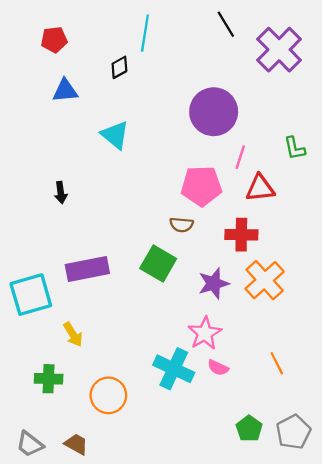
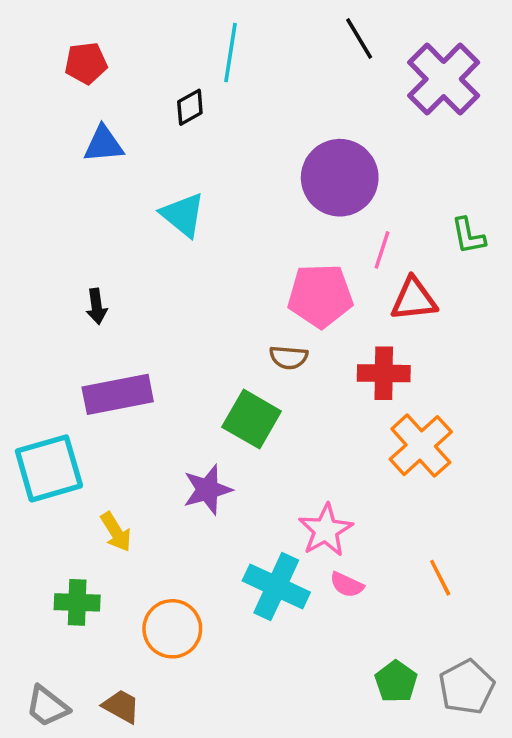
purple rectangle: (87, 269) -> (118, 394), moved
purple star: (214, 283) -> (208, 490), moved

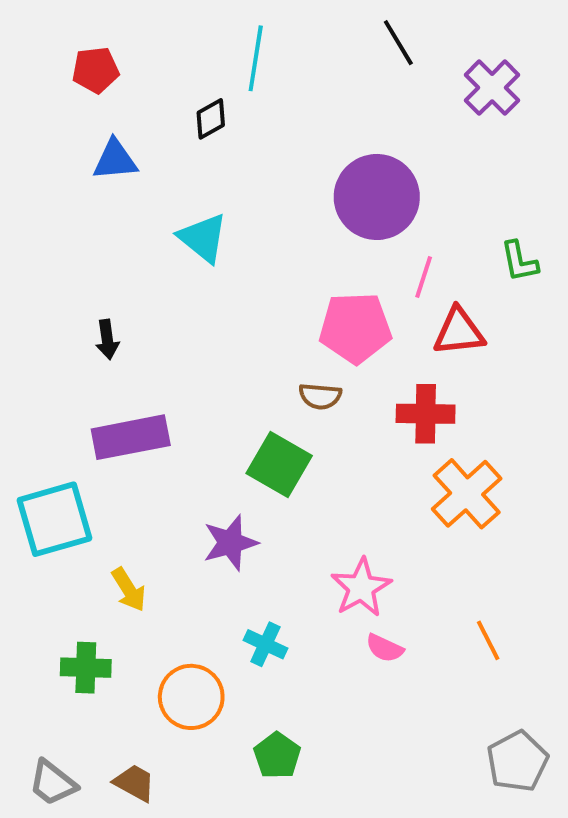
purple cross: (444, 79) -> (492, 88), size x0.7
cyan cross: (276, 586) -> (265, 644), moved, size x0.6
green pentagon: (396, 682) -> (277, 756), moved

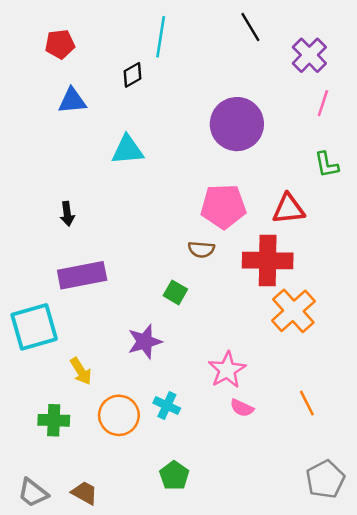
cyan triangle: (203, 238) -> (127, 150), turned -44
pink line: (424, 277) -> (323, 103), moved
red cross: (426, 414) -> (268, 260), size x1.4
green square: (279, 465) -> (175, 292), size x0.6
orange circle: (191, 697) -> (119, 415), moved

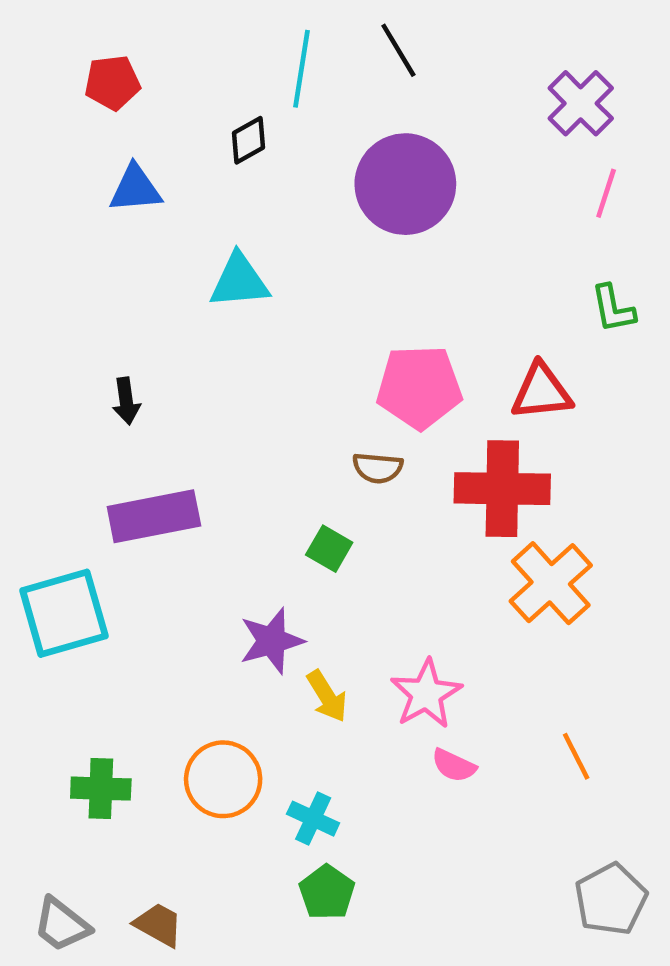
black line: (250, 27) -> (398, 50), moved
purple circle: (237, 124) -> (405, 184), moved
yellow arrow: (81, 371) -> (327, 696), moved
cyan cross: (167, 406) -> (313, 819), moved

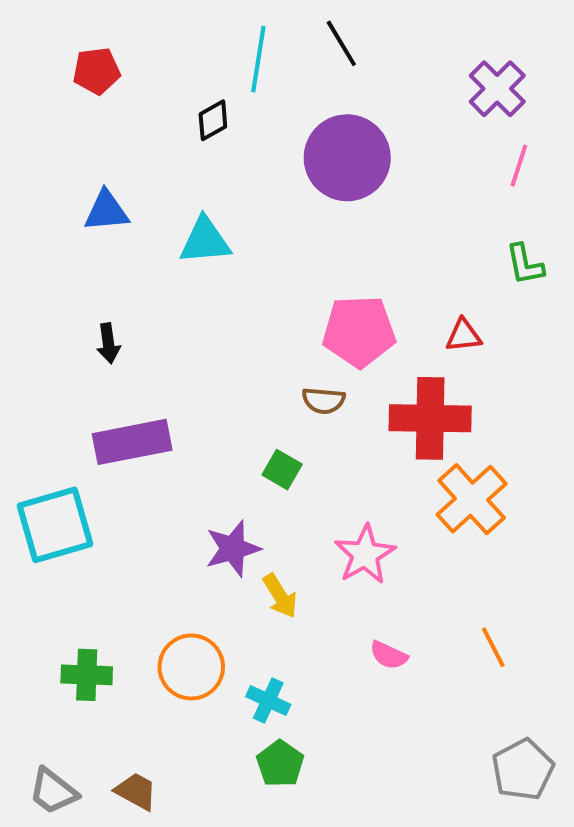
blue triangle: (135, 189) -> (106, 211), moved
red triangle: (541, 392) -> (464, 335), size x0.7
pink star: (426, 694) -> (365, 554), moved

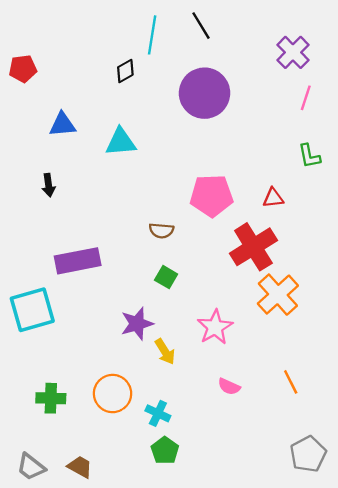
red pentagon: (97, 71) -> (23, 69), moved
black arrow: (108, 343) -> (48, 185), moved
brown semicircle: (324, 401) -> (161, 231), moved
red cross: (430, 418) -> (253, 247), turned -33

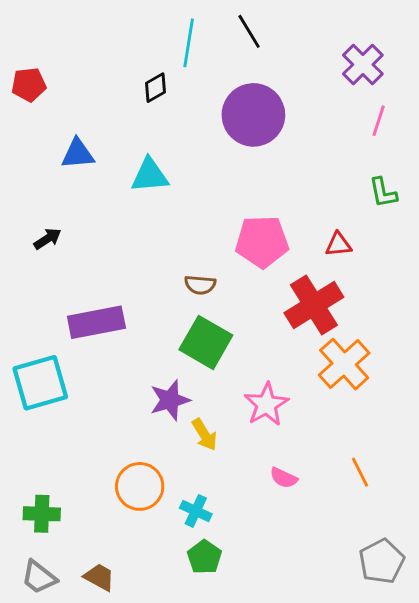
black arrow: (48, 185) -> (47, 239), moved, turned -115
green square: (166, 277) -> (206, 342), size x1.8
green cross: (51, 398) -> (42, 514), moved

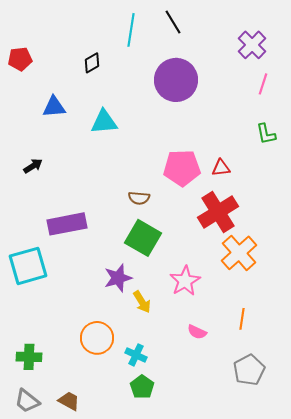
black diamond: (155, 88) -> (92, 63), moved
red triangle: (338, 245) -> (221, 168), moved
orange line: (360, 472) -> (242, 319), moved, turned 35
gray pentagon: (382, 561) -> (249, 370), moved

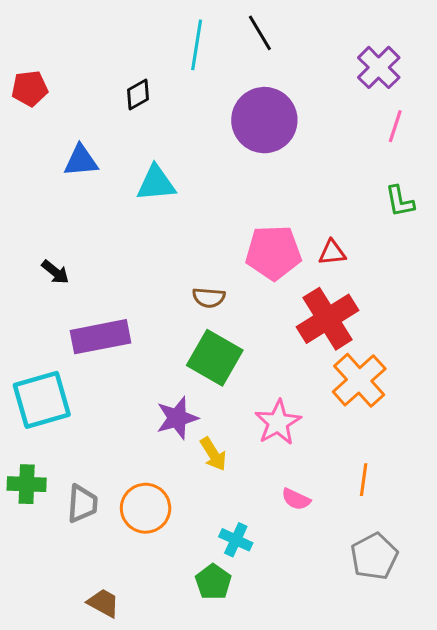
black arrow: (33, 166) -> (55, 272), moved, turned 72
cyan cross: (136, 355) -> (236, 540), moved
green cross: (29, 357) -> (27, 484), moved
gray trapezoid: (27, 401) -> (82, 504), moved, turned -124

